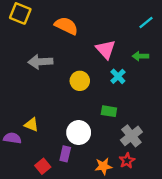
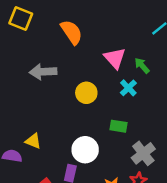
orange semicircle: (66, 26) -> (72, 32), turned 30
green arrow: (140, 56) -> (142, 66), moved, turned 48

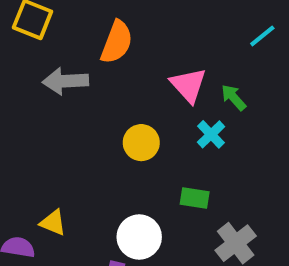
orange semicircle: (72, 32) -> (117, 42), turned 55
gray arrow: (43, 72) -> (65, 81), moved

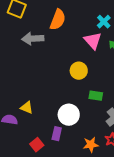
cyan cross: (211, 134) -> (104, 22), moved
yellow circle: (141, 143) -> (79, 71), moved

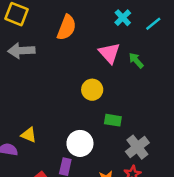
cyan cross: (104, 22) -> (123, 18), moved
gray arrow: (33, 39) -> (21, 51), moved

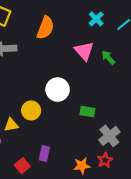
yellow circle: (92, 90) -> (31, 110), moved
yellow triangle: (29, 135) -> (11, 125), turned -32
white circle: (80, 143) -> (58, 90), moved

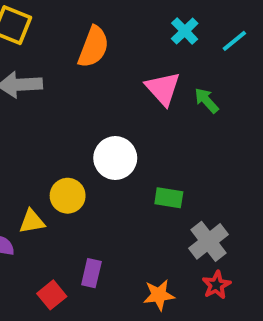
red star: (105, 160) -> (216, 285), moved

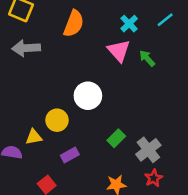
cyan cross: (185, 31) -> (129, 24), moved
green rectangle: (169, 198) -> (116, 138), moved, turned -54
purple rectangle: (91, 273) -> (70, 155), moved, turned 48

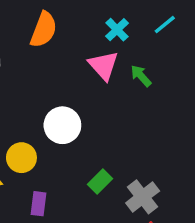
purple rectangle: (70, 155) -> (39, 204), turned -54

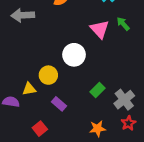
pink triangle: (103, 66) -> (100, 29), moved
purple rectangle: (39, 204) -> (59, 104), turned -56

